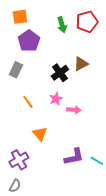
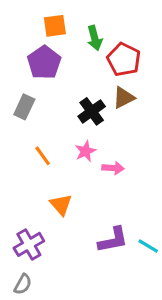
orange square: (20, 17) -> (55, 26), moved
red pentagon: (87, 22) -> (124, 59), moved, turned -30

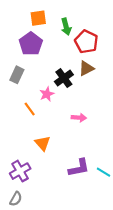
pink star: (85, 151) -> (47, 94), moved

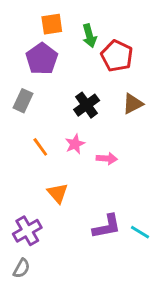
brown triangle: (86, 68) -> (133, 104), moved
pink star: (47, 94) -> (75, 144), moved

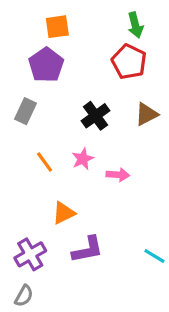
green arrow: (89, 36) -> (135, 25), moved
orange triangle: (58, 193) -> (64, 213), turned 45
purple L-shape: (107, 226) -> (88, 250), moved

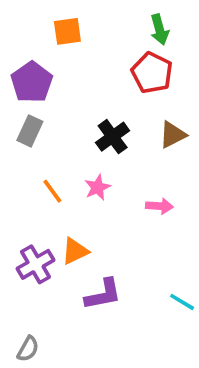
purple pentagon: (46, 65) -> (32, 82), moved
pink arrow: (118, 175) -> (159, 206), moved
purple cross: (30, 254) -> (36, 264), moved

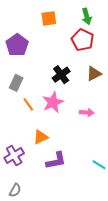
orange square: (67, 31) -> (49, 18), moved
gray rectangle: (30, 131) -> (16, 83), moved
pink star: (97, 187) -> (53, 102), size x1.5
purple cross: (36, 264) -> (14, 156), moved

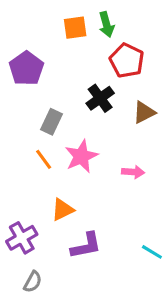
green arrow: (87, 16) -> (106, 25), moved
black cross: (61, 75) -> (100, 98), moved
gray rectangle: (16, 83) -> (52, 122), moved
gray semicircle: (15, 190) -> (33, 282), moved

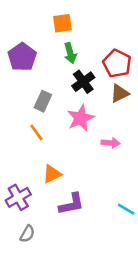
green arrow: (106, 25) -> (70, 53), moved
red pentagon: (127, 61) -> (117, 63), moved
pink star: (81, 156) -> (81, 118), moved

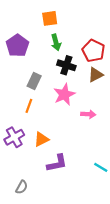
black cross: (83, 82) -> (66, 65), turned -36
orange line: (36, 132) -> (29, 106), turned 56
purple cross: (18, 197) -> (14, 137), moved

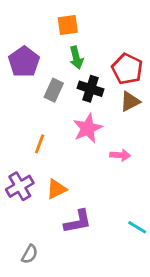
gray rectangle: (34, 81) -> (54, 90), moved

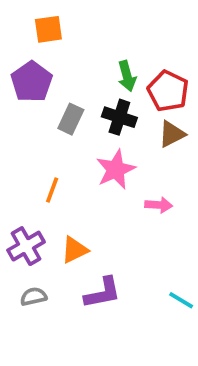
orange square: (68, 25) -> (48, 29), moved
green arrow: (76, 58) -> (127, 76), moved
gray semicircle: (30, 254) -> (33, 297), moved, turned -132

